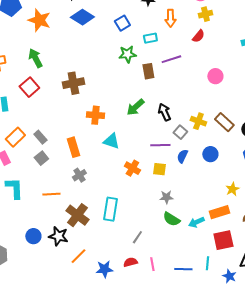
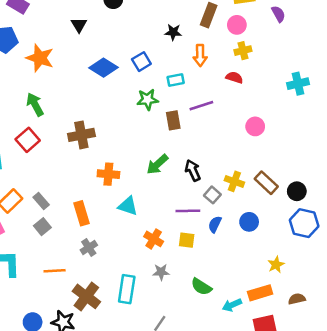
blue diamond: (82, 17) -> (103, 68), moved
red semicircle: (198, 36) -> (234, 77), turned -112
gray star: (166, 197) -> (161, 272), moved
green semicircle: (171, 219) -> (201, 287), moved

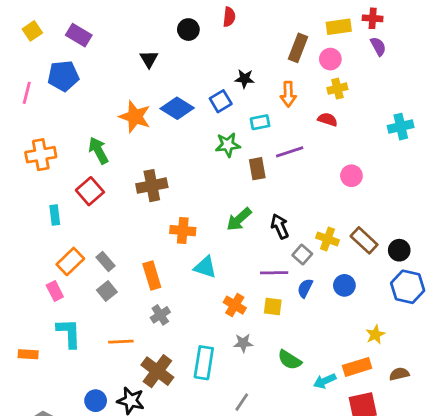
black star: (173, 32) -> (245, 79), moved
orange star: (40, 58) -> (135, 117), moved

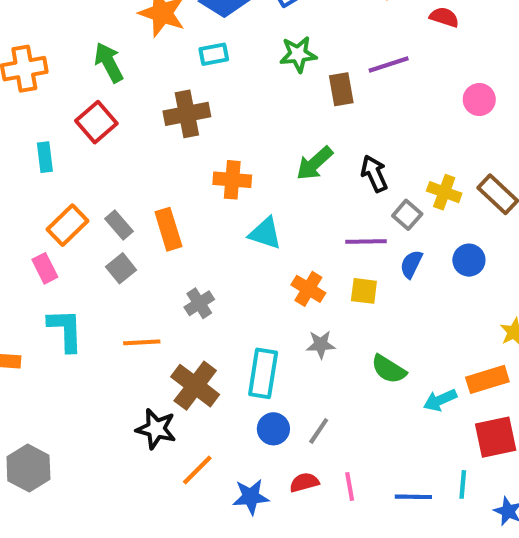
cyan rectangle: (260, 122) -> (214, 54), moved
orange rectangle: (152, 276) -> (168, 229), moved
blue circle: (96, 401) -> (273, 429), moved

